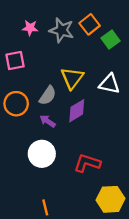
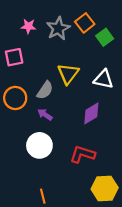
gray star: (62, 30) -> (58, 28), turned 30
purple diamond: (77, 111) -> (91, 113), moved

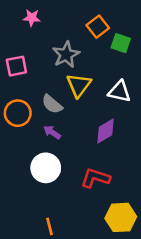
pink star: (28, 26) -> (32, 18), moved
gray star: (58, 28) -> (66, 55), moved
green square: (105, 37) -> (121, 43), turned -35
gray semicircle: (45, 90) -> (52, 104), turned 96

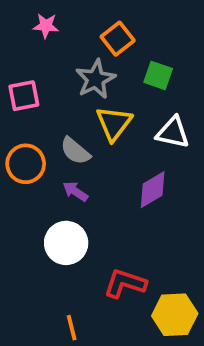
orange square: (98, 27) -> (118, 39), moved
green square: (121, 43) -> (158, 75), moved
red L-shape: (95, 178) -> (125, 283), moved

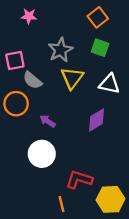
orange square: (118, 39) -> (98, 17), moved
gray semicircle: (75, 151) -> (32, 80), moved
orange line: (72, 328) -> (62, 204), moved

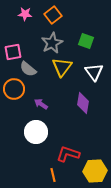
orange square: (98, 17) -> (53, 15), moved
white triangle: (109, 84) -> (94, 72), turned 42
purple diamond: (97, 120) -> (83, 103), turned -50

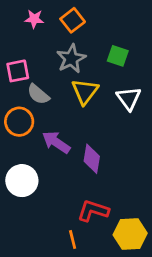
purple diamond: (83, 103) -> (92, 159), moved
purple arrow: (41, 104) -> (56, 142), size x1.5
white circle: (36, 132) -> (22, 181), moved

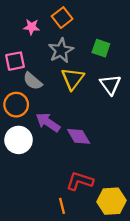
pink star: (34, 19) -> (31, 27), moved
purple diamond: (92, 159) -> (79, 136), turned -40
white circle: (22, 181) -> (19, 140), moved

